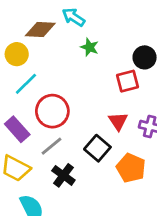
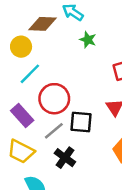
black square: (97, 148) -> (81, 122), moved, turned -35

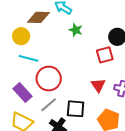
cyan line: (30, 74) -> (28, 58), turned 60
black square: (81, 122) -> (76, 109), moved

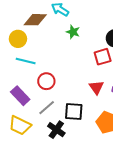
red circle: (49, 79) -> (46, 81), size x0.7

